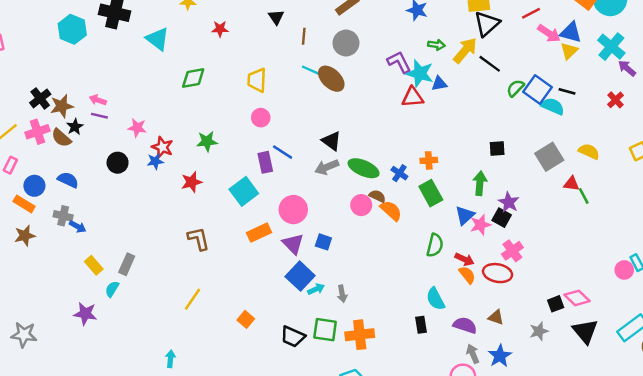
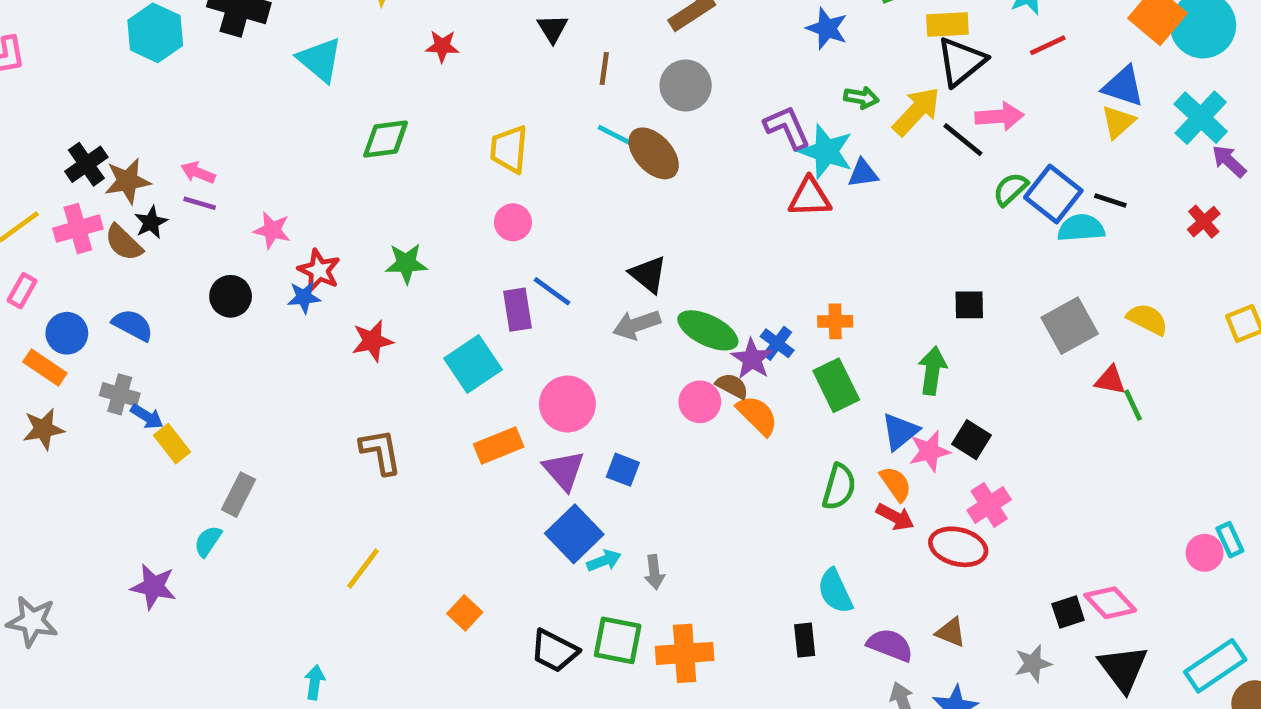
pink arrow: (549, 33) -> (1000, 116), moved, turned -40
cyan semicircle: (553, 106) -> (1081, 228), turned -30
purple star: (509, 202) -> (752, 359), moved
yellow rectangle: (94, 265) -> (172, 444), moved
orange semicircle: (467, 275) -> (896, 484), moved

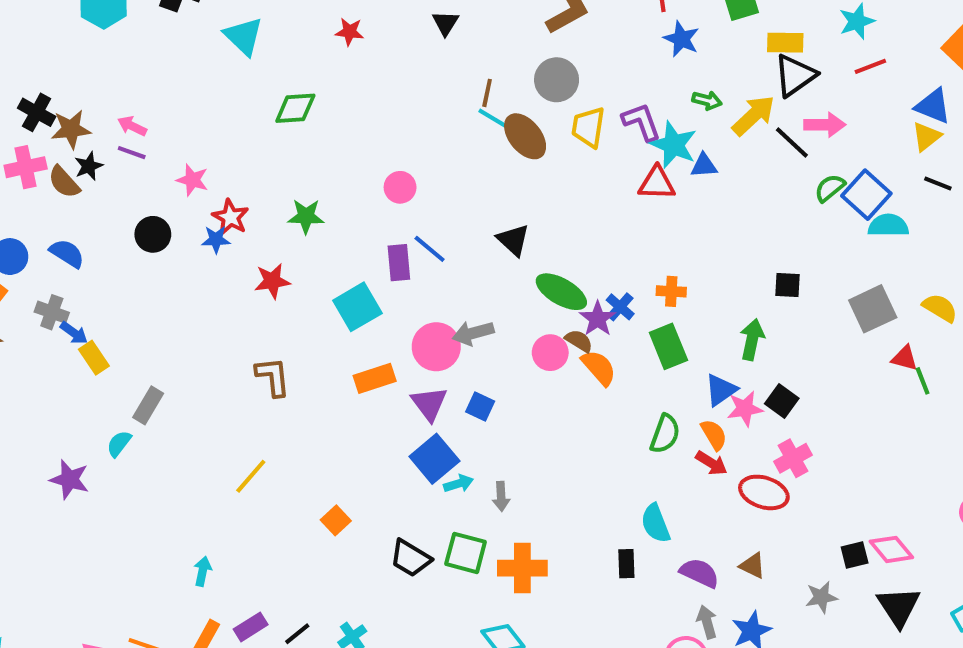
brown line: (604, 68) -> (487, 93), moved
yellow trapezoid: (509, 149) -> (588, 127), moved
black cross: (86, 164) -> (37, 112), turned -30
black line: (1110, 200) -> (938, 184), moved
gray arrow: (637, 325) -> (473, 333), moved

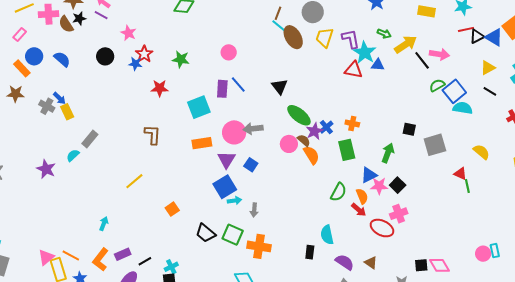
black triangle: (795, 75) -> (477, 36), moved, size x0.7
blue triangle: (933, 106) -> (494, 37), moved
gray square: (873, 309) -> (435, 145), moved
gray cross: (52, 312) -> (47, 106), moved

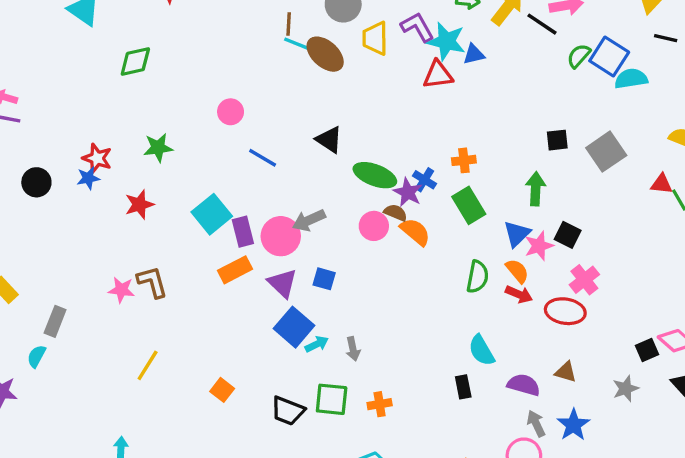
pink star: (128, 33) -> (121, 290), moved
purple rectangle: (222, 89) -> (243, 232), moved
orange cross: (259, 246) -> (380, 404), size x0.6

